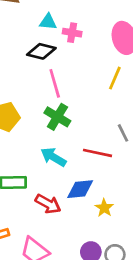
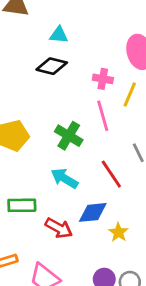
pink cross: (72, 33) -> (103, 79), moved
pink line: (55, 83) -> (103, 116), moved
red line: (98, 153) -> (111, 174), turned 44

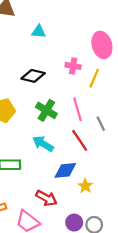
black diamond: (52, 66) -> (33, 76), moved
pink line: (103, 116) -> (77, 109), moved
red arrow: (59, 228) -> (46, 198), moved

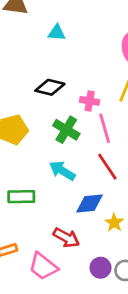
pink cross: (73, 66) -> (90, 101), moved

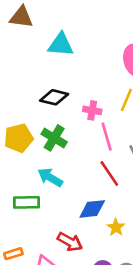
cyan triangle: (57, 33) -> (61, 45), size x1.5
green cross: (66, 130) -> (54, 138), moved
cyan arrow: (62, 171) -> (50, 177), moved

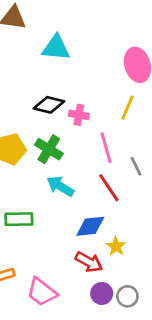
pink cross: (92, 110) -> (79, 115), moved
cyan arrow: (50, 177) -> (60, 186), moved
red arrow: (70, 242) -> (89, 262), moved

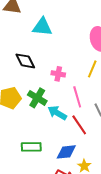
black diamond: (49, 105) -> (25, 61), moved, turned 50
cyan arrow: (60, 186) -> (57, 113), moved
green rectangle: (19, 219) -> (31, 147), moved

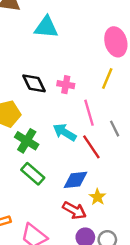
black diamond: (25, 61) -> (34, 83), moved
green cross: (37, 98) -> (27, 141), moved
green rectangle: (31, 147) -> (33, 174), turned 42

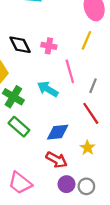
gray line: (115, 129) -> (93, 86), turned 48
red line: (91, 147) -> (91, 113), moved
yellow star: (98, 197) -> (88, 148), moved

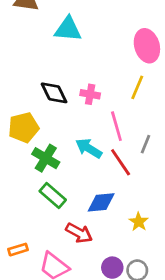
red line: (91, 113) -> (121, 162), moved
red arrow: (57, 160) -> (79, 233), moved

